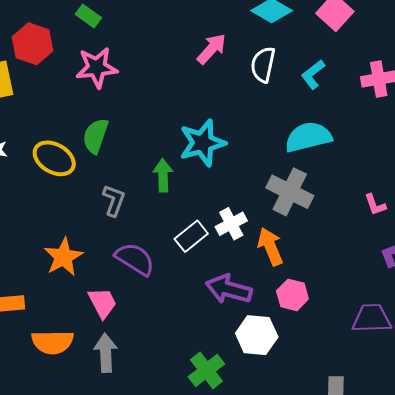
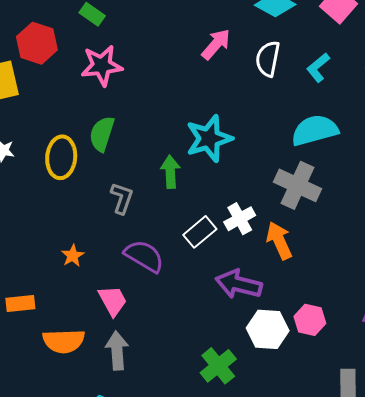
yellow ellipse: (54, 158) -> (61, 157), turned 66
orange star: (63, 257) -> (73, 256), size x0.6
pink hexagon: (292, 295) -> (310, 320), moved

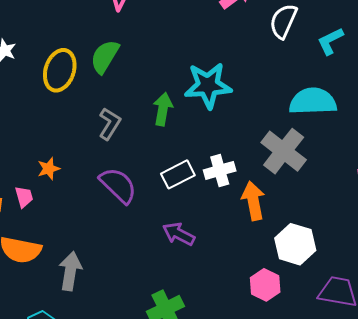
purple arrow: (239, 284) -> (179, 234), moved, size x0.7
pink trapezoid: (113, 301) -> (24, 197), moved, size x0.7
white hexagon: (268, 329) -> (295, 244), moved

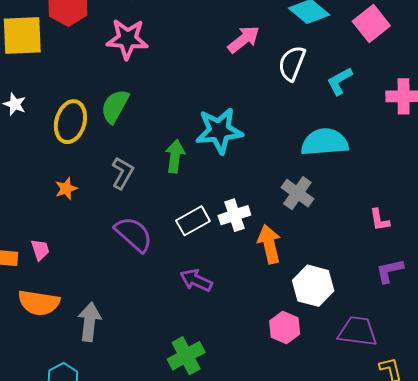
gray cross: (284, 151) -> (297, 193), size x0.7
orange star: (49, 169) -> (66, 189), moved

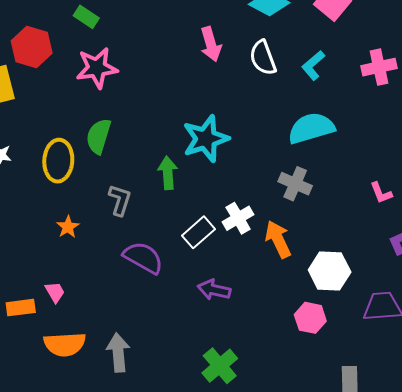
pink arrow: (244, 39) -> (211, 44), turned 124
white semicircle: (292, 63) -> (263, 58), turned -30

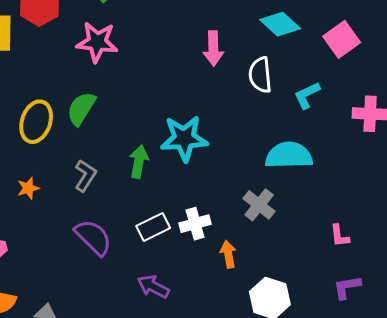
orange arrow: (278, 239) -> (228, 254), size x0.7

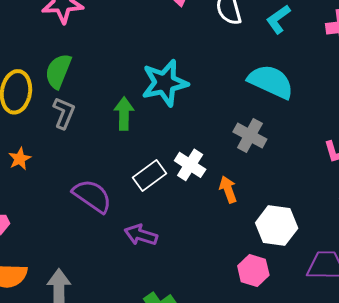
cyan semicircle: (289, 155) -> (271, 82), turned 36
gray L-shape: (85, 176) -> (64, 113), moved
white cross: (195, 224) -> (190, 165), turned -32
purple arrow: (153, 287) -> (141, 235), moved

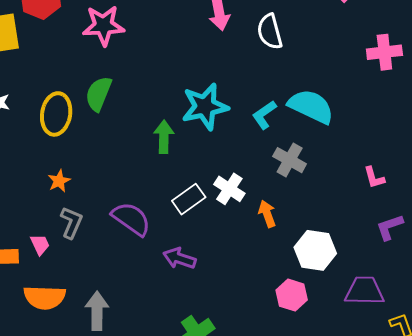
cyan L-shape: (278, 19) -> (264, 115), moved
gray L-shape: (64, 113) -> (71, 223), moved

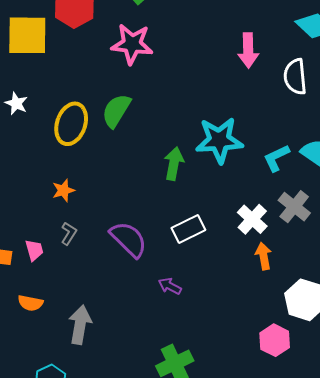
white cross: (229, 189) -> (252, 219), moved
gray L-shape: (71, 223) -> (69, 233), size x0.7
purple arrow: (179, 258) -> (170, 286), size x0.7
orange semicircle: (45, 297) -> (30, 303), size x0.6

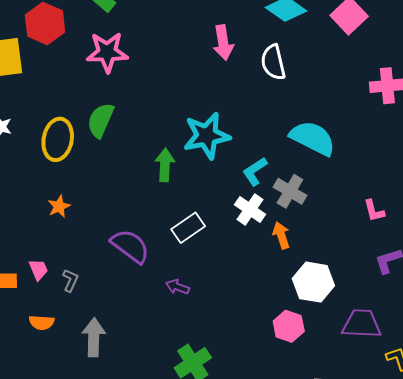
cyan L-shape: (276, 158) -> (255, 171), moved
gray L-shape: (69, 233) -> (70, 280), moved
orange arrow: (264, 256) -> (281, 235), moved

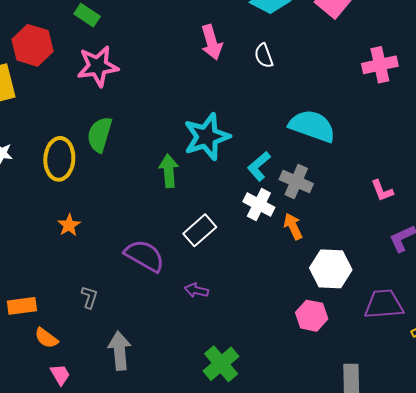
white semicircle: (273, 62) -> (264, 56), size x0.7
pink trapezoid: (38, 270) -> (60, 375), moved
orange semicircle: (42, 323) -> (46, 338), moved, turned 40

